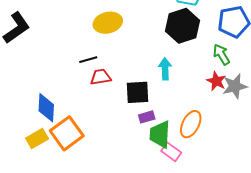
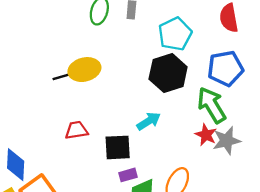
green arrow: (221, 54) -> (212, 105), size x1.5
black line: (88, 60) -> (63, 76), moved
cyan arrow: (165, 69) -> (149, 121), turned 60

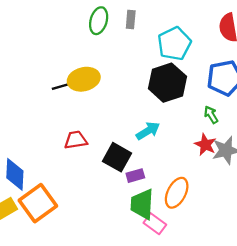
green arrow: (212, 105) -> (211, 115), size x0.5
black square: (118, 147) -> (117, 157), turned 32
purple rectangle: (128, 175) -> (135, 176), moved

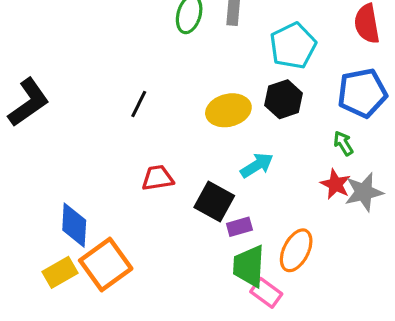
yellow ellipse: (84, 79) -> (228, 110), moved
black hexagon: (167, 83) -> (284, 99), size x0.7
black line: (62, 86) -> (139, 104), turned -48

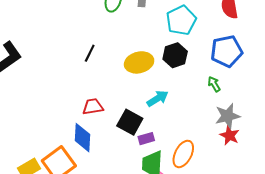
black line: (139, 104) -> (90, 53), moved
red star: (335, 184) -> (230, 135), moved
blue diamond: (74, 225) -> (82, 138), moved

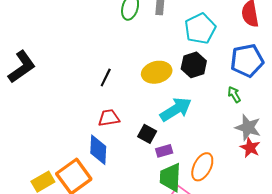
black line: (90, 53) -> (106, 78), moved
cyan arrow: (158, 98) -> (176, 109), size x1.4
gray star: (227, 116) -> (248, 127), turned 30
black square: (130, 122) -> (147, 134), size x0.7

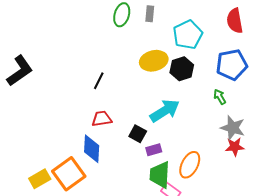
yellow ellipse: (157, 72) -> (154, 61), moved
red star: (250, 148) -> (235, 147), turned -30

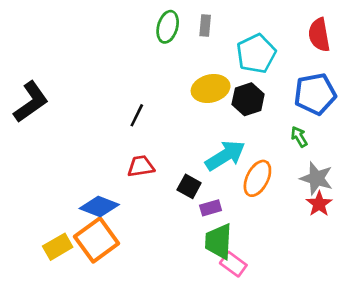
red star: (235, 147) -> (319, 204), turned -30
blue diamond: (92, 149) -> (99, 206), moved, turned -72
orange ellipse: (190, 165) -> (257, 178), moved

